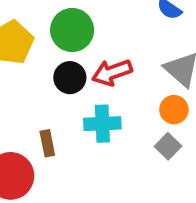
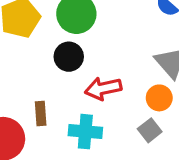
red arrow: (112, 72) -> (103, 88), moved
cyan cross: (102, 124) -> (85, 132), moved

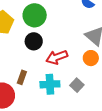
brown rectangle: (41, 114) -> (22, 77), turned 32
gray square: (150, 130) -> (77, 85), moved

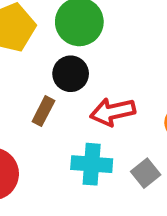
brown rectangle: (22, 77) -> (43, 111), moved

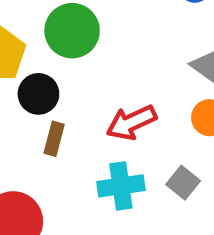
black circle: (71, 74) -> (38, 94), moved

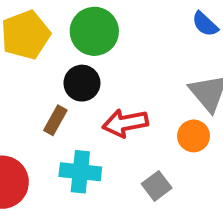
black circle: (38, 94) -> (82, 83), moved
cyan cross: (121, 186) -> (80, 172), moved

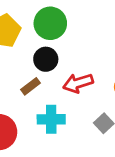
brown rectangle: (55, 120) -> (31, 86), turned 30

